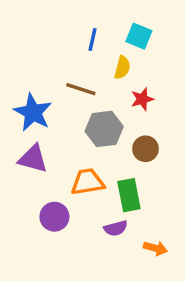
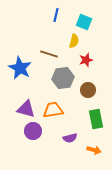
blue line: (92, 39) -> (56, 15), moved
purple triangle: (33, 159) -> (26, 109), moved
green rectangle: (129, 195) -> (96, 119), moved

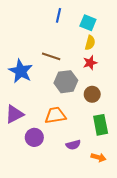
yellow semicircle: (74, 41) -> (90, 43), moved
purple triangle: (26, 109) -> (14, 114), moved, turned -42

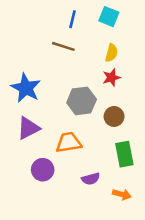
cyan square: (88, 23) -> (109, 17), moved
brown line: (51, 56) -> (63, 46), moved
purple triangle: (14, 114) -> (28, 128), moved

